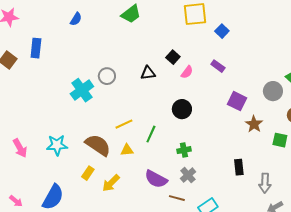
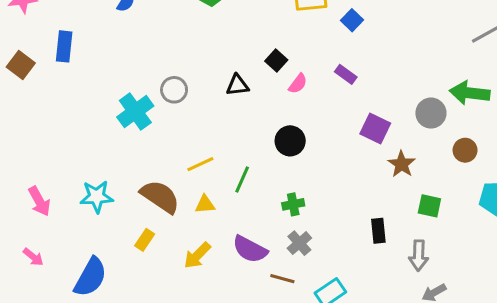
green square: (280, 140) -> (429, 206), moved
yellow arrow: (111, 183) -> (197, 255), moved
pink arrow: (16, 201) -> (33, 257), moved

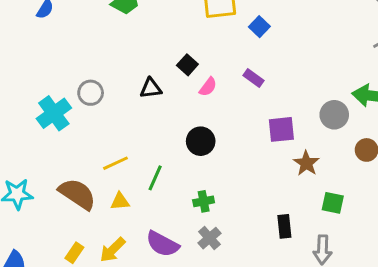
purple square: (375, 129) -> (281, 129), turned -32
yellow rectangle: (145, 240) -> (74, 253), moved

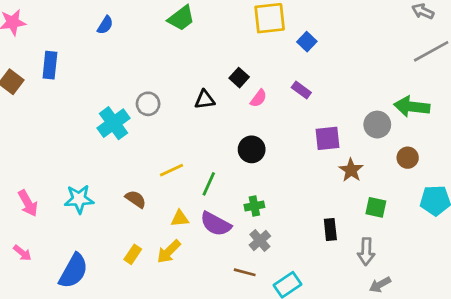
brown semicircle: (77, 194) -> (136, 199), size x0.6
yellow triangle: (120, 201) -> (180, 218), moved
purple semicircle: (162, 244) -> (216, 224), moved

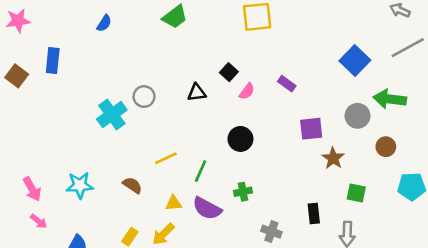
blue square: (307, 42) -> (355, 60), moved, size x1.6
gray cross: (260, 241) -> (271, 232), moved, turned -30
pink arrow: (22, 253) -> (39, 221), moved

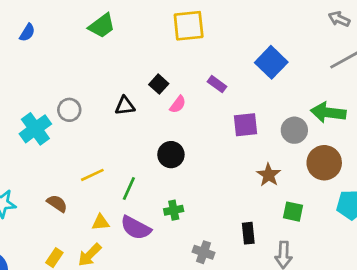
blue square: (355, 60) -> (271, 62), moved
purple rectangle: (287, 84) -> (217, 84), moved
purple square: (311, 129) -> (246, 125), moved
brown circle: (386, 147) -> (324, 163), size x1.6

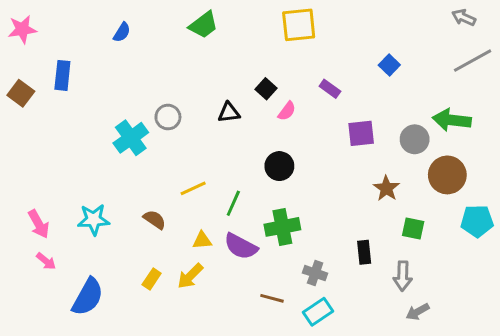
blue square: (271, 62) -> (389, 65), size x0.6
green cross: (174, 210) -> (282, 227), size x1.6

